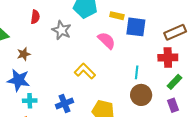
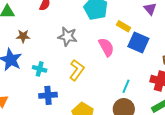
gray star: (62, 30) -> (67, 36), moved, turned -30
yellow L-shape: (85, 71) -> (77, 70), turned 65
cyan cross: (30, 101) -> (40, 69), moved

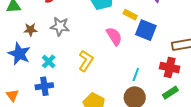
gray star: (67, 36) -> (60, 26), moved
cyan cross: (40, 69) -> (49, 61), turned 32
blue cross: (48, 95) -> (44, 86), moved

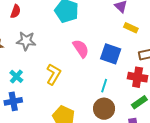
yellow rectangle: (130, 15) -> (131, 28), moved
blue square: (146, 30) -> (111, 54), moved

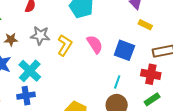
yellow L-shape: (54, 74) -> (65, 45), moved
cyan cross: (16, 76) -> (30, 71), size x1.6

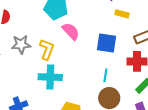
pink semicircle: (95, 44) -> (71, 31), moved
cyan cross: (30, 71) -> (50, 77), moved, turned -30

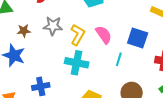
pink semicircle: (71, 31) -> (104, 35), moved
cyan line: (105, 75) -> (119, 59), moved

